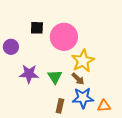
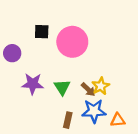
yellow star: (83, 61) -> (101, 86), moved, size x0.7

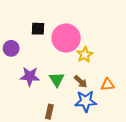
yellow star: (101, 86) -> (85, 55), moved
brown rectangle: (68, 120) -> (49, 112), moved
orange triangle: (118, 120) -> (107, 85), moved

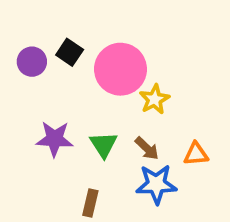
black square: (38, 29) -> (70, 52), turned 32
purple circle: (11, 48) -> (32, 62), moved

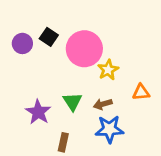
purple star: (55, 139) -> (38, 112), moved, turned 30
brown arrow: (147, 148) -> (103, 104), turned 120
orange triangle: (196, 154) -> (141, 92), moved

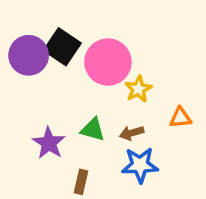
black square: (49, 37) -> (62, 47), size x1.5
purple circle: (22, 43) -> (29, 55), size x1.5
green triangle: (72, 101) -> (93, 130), turned -42

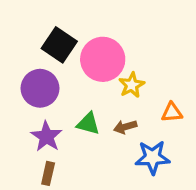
purple circle: (29, 55) -> (40, 88), moved
blue star: (140, 165) -> (153, 157), moved
brown rectangle: (81, 182) -> (48, 173), moved

